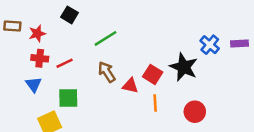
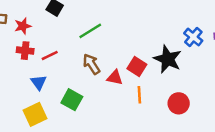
blue triangle: (33, 84) -> (39, 82), moved
green square: (68, 98) -> (72, 100), moved, turned 30

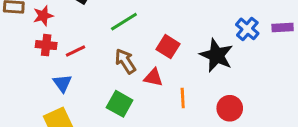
red square: (137, 67) -> (168, 47), moved
green square: (72, 100) -> (120, 104), moved

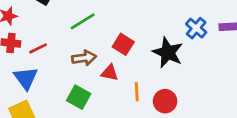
brown arrow: (125, 61) -> (84, 58), turned 115
blue triangle: (62, 83) -> (26, 78), size x1.4
red circle: (230, 108) -> (165, 101), moved

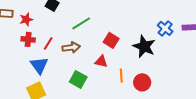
red line: (38, 48) -> (48, 43), turned -32
brown arrow: (84, 58) -> (71, 47), moved

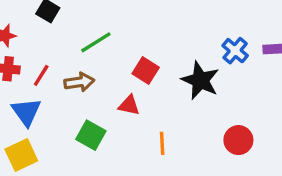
orange line: (121, 75) -> (162, 143), moved
red circle: (142, 82) -> (238, 140), moved

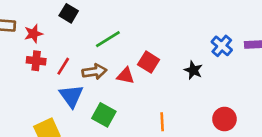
black star: (200, 80) -> (193, 70), size x0.6
red triangle: (129, 105) -> (126, 76), moved
blue triangle: (26, 112) -> (71, 96), moved

